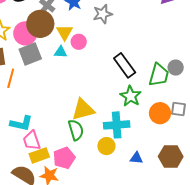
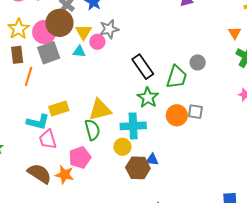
gray star: (103, 14) -> (109, 29), moved
gray circle: (176, 68) -> (198, 62), moved
yellow rectangle: (39, 155) -> (59, 108), moved
brown hexagon: (171, 156) -> (138, 168), moved

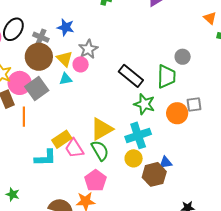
pink circle: (44, 32) -> (20, 83), moved
pink trapezoid: (48, 139) -> (74, 148), moved

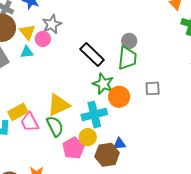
gray circle: (183, 57) -> (129, 41), moved
orange circle: (177, 113) -> (119, 97), moved
pink pentagon: (95, 181) -> (74, 148), moved

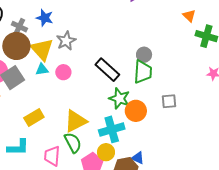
yellow triangle: (27, 32) -> (42, 49), size x1.4
pink circle: (43, 39) -> (63, 72), moved
yellow rectangle: (18, 112) -> (34, 118), moved
pink trapezoid: (30, 122) -> (52, 156), moved, turned 35
blue triangle: (119, 144) -> (138, 158), turned 32

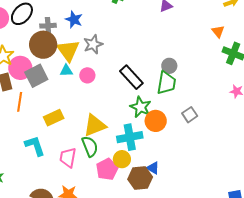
gray cross: (19, 27) -> (48, 26), turned -35
gray square: (169, 101) -> (190, 115), turned -35
cyan L-shape: (18, 147) -> (35, 146), turned -115

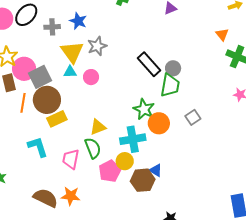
brown circle: (43, 45) -> (47, 100), moved
black rectangle: (131, 77) -> (149, 64), moved
yellow triangle: (95, 125) -> (98, 127), size x0.7

